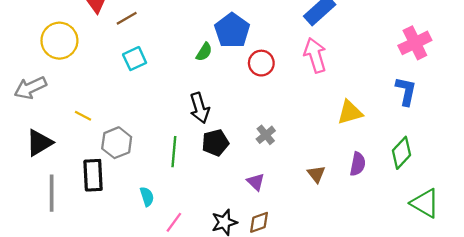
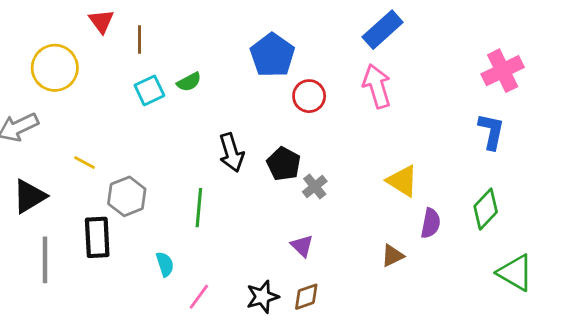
brown line: (127, 18) -> (140, 40), turned -60
green semicircle: (204, 52) -> (189, 82), moved, turned 30
yellow triangle: (350, 112) -> (402, 181), moved, turned 48
black pentagon: (215, 143) -> (284, 164), moved, turned -30
brown triangle: (316, 174) -> (392, 256), moved, turned 42

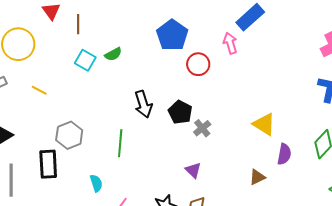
pink arrow: (377, 86) -> (230, 43), moved, size x0.7
cyan square: (149, 90) -> (85, 60), turned -35
yellow line: (84, 162) -> (39, 90), moved

